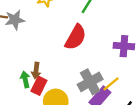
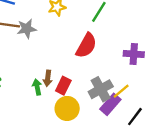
red rectangle: (39, 86) -> (63, 86), moved

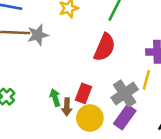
brown arrow: (48, 78) -> (67, 107), moved
yellow line: (121, 91) -> (146, 80), moved, turned -30
purple rectangle: (110, 104) -> (125, 117), moved

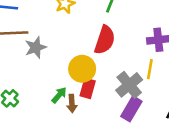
gray star: (38, 35) -> (36, 47), moved
green arrow: (55, 98) -> (59, 95), turned 63
yellow circle: (90, 118) -> (82, 69), moved

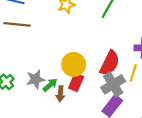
red semicircle: (105, 40) -> (110, 63), moved
gray star: (36, 47) -> (35, 79), moved

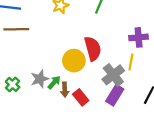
red semicircle: (110, 63) -> (93, 49), moved, turned -35
red rectangle: (76, 82) -> (81, 97), moved, turned -56

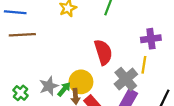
yellow circle: (74, 61) -> (81, 82), moved

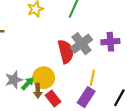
yellow line: (144, 65) -> (92, 78), moved
gray cross: (126, 79) -> (82, 44), moved

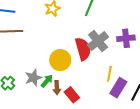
yellow circle: (44, 78) -> (60, 60), moved
purple rectangle: (86, 97) -> (118, 88), moved

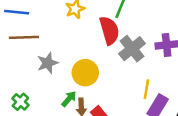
red semicircle: (83, 49) -> (109, 30), moved
gray star: (33, 78) -> (48, 63), moved

